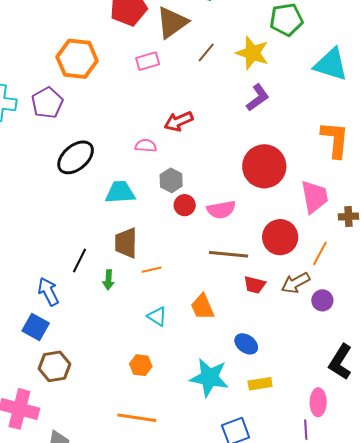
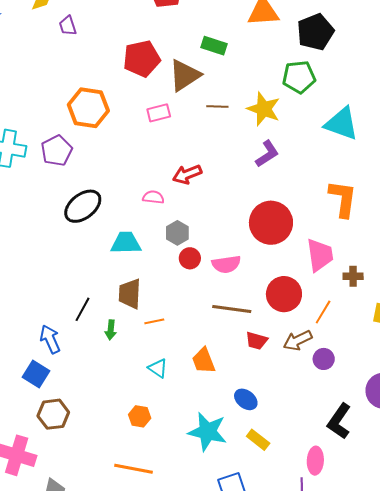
brown line: (206, 52) -> (217, 107), turned 50
yellow rectangle: (260, 384) -> (258, 440), turned 45

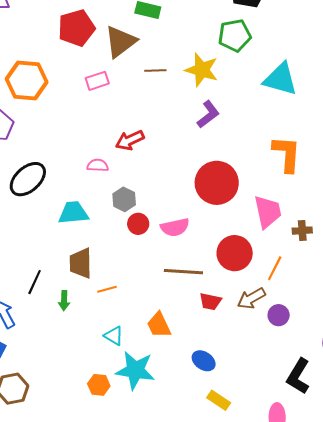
cyan star: (208, 432) -> (135, 370), moved

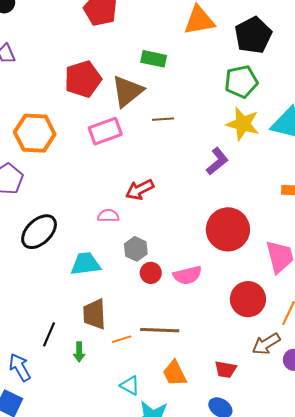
yellow star: (202, 70) -> (243, 124), moved
pink rectangle: (97, 81) -> (105, 131), size x1.4
brown line: (183, 272) -> (160, 330), moved
red trapezoid: (210, 302) -> (226, 369), moved

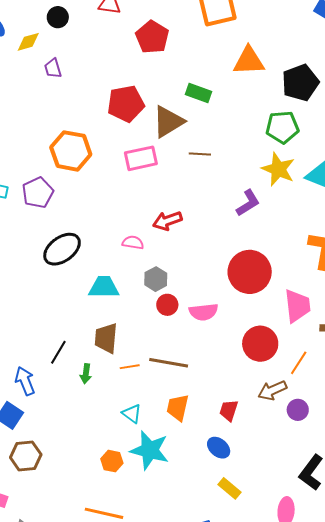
red trapezoid: (226, 369) -> (229, 410), turned 90
orange trapezoid: (175, 373) -> (178, 408), turned 32

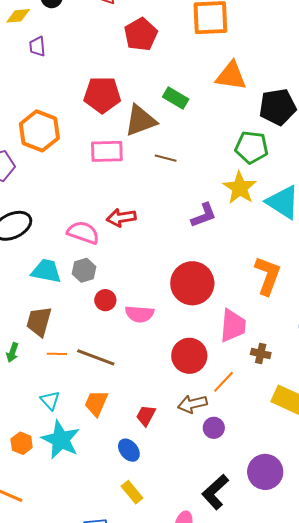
pink semicircle: (133, 243) -> (83, 233), size x1.5
gray hexagon: (156, 279) -> (84, 270), moved

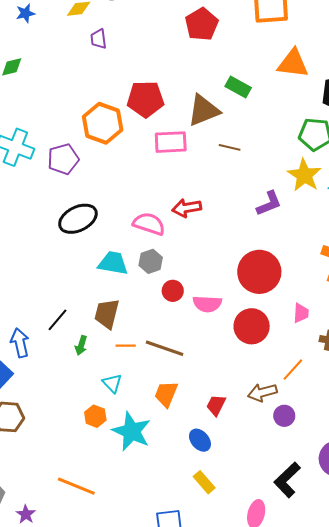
red pentagon: (102, 95) -> (145, 99), moved
pink trapezoid: (233, 326) -> (301, 313), size x0.6
red circle: (189, 356) -> (252, 326), moved
cyan triangle: (50, 400) -> (112, 383), moved
orange hexagon: (22, 443) -> (95, 416), moved

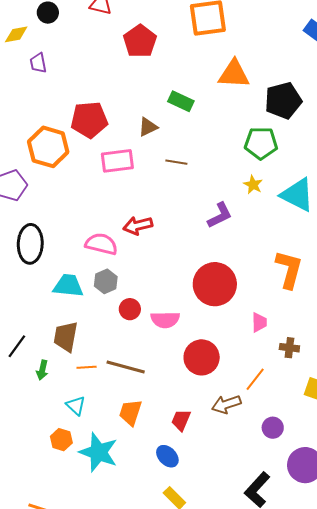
brown triangle: (203, 110) -> (148, 127), size x0.6
yellow star: (304, 175) -> (253, 185), size x0.6
black ellipse: (78, 219) -> (30, 244), turned -57
red circle: (252, 326) -> (202, 357), moved
purple circle: (284, 416) -> (273, 428), moved

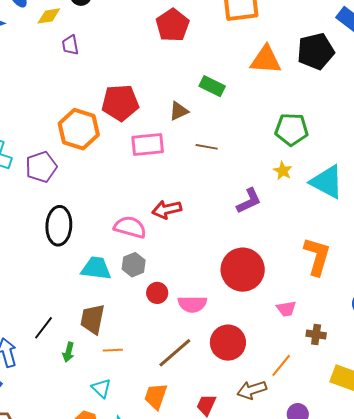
black pentagon: (283, 101) -> (316, 51), moved
pink trapezoid: (259, 322) -> (286, 309), turned 80
brown line: (126, 367) -> (175, 353), moved, turned -57

